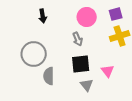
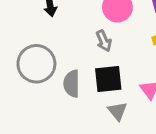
gray semicircle: (49, 76) -> (72, 84), moved

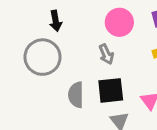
gray circle: (36, 64) -> (43, 57), moved

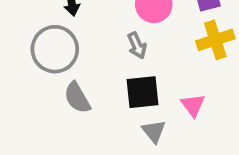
gray semicircle: (76, 95) -> (77, 98), moved, turned -30

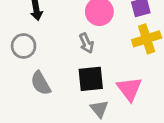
gray circle: (55, 49) -> (24, 46), size x0.7
pink triangle: (193, 105) -> (129, 89), size x1.4

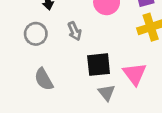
gray arrow: (86, 43) -> (75, 31), moved
gray semicircle: (41, 83) -> (44, 79), moved

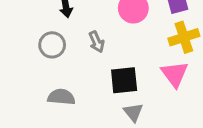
pink triangle: (135, 74) -> (175, 74), moved
gray semicircle: (44, 79) -> (61, 97), turned 125

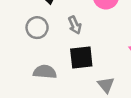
black square: (124, 80) -> (81, 58), moved

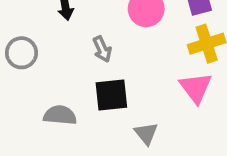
gray circle: (37, 28) -> (21, 53), moved

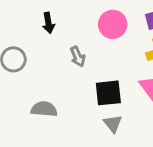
black square: (111, 95) -> (108, 93), moved

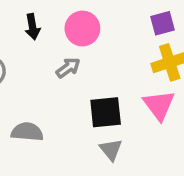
pink circle: (113, 24) -> (82, 29), moved
gray arrow: (78, 56) -> (68, 68), turned -102

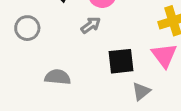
gray triangle: (111, 150) -> (141, 91), moved, turned 30

